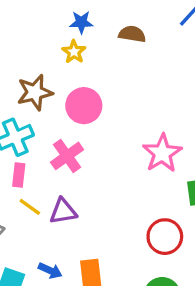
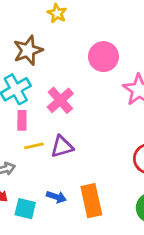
pink circle: (84, 106) -> (103, 57), moved
yellow line: (30, 207) -> (34, 146), turned -42

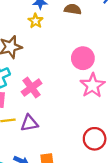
pink circle: (103, 57) -> (83, 58), moved

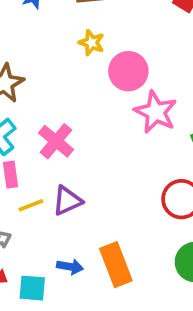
yellow star: (36, 21) -> (92, 43), moved

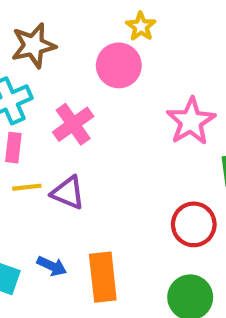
pink circle: (128, 71) -> (119, 65), moved
purple triangle: (67, 201) -> (68, 193), turned 32

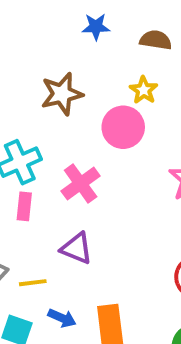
brown star: (33, 45) -> (62, 94), moved
yellow line: (27, 187) -> (33, 283), moved

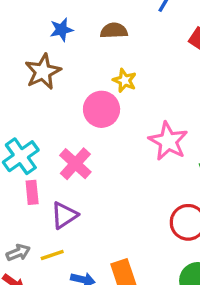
yellow star: (144, 90) -> (125, 80), moved
brown star: (62, 94) -> (43, 72), moved
purple triangle: (77, 248) -> (64, 215), moved, turned -44

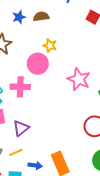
blue star: (61, 30) -> (19, 17), moved
pink cross: (75, 164) -> (20, 87), moved, turned -36

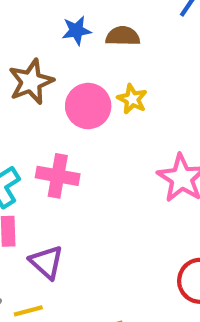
pink circle: (38, 64) -> (88, 106), moved
purple triangle: (21, 128) -> (46, 262), turned -48

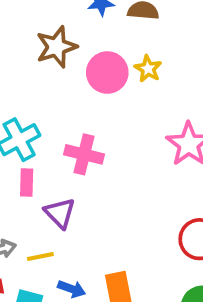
pink cross: (58, 176) -> (84, 154), moved

